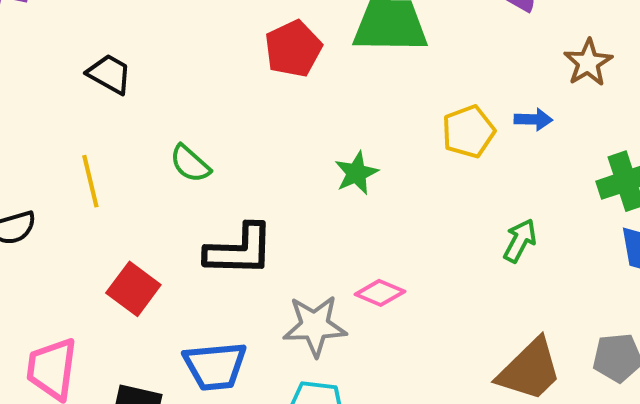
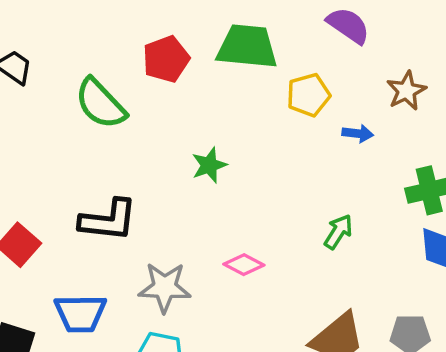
yellow pentagon: (468, 132) -> (308, 95), moved
green semicircle: (190, 164) -> (100, 104), moved, size x1.6
pink diamond: (380, 293) -> (244, 265), moved

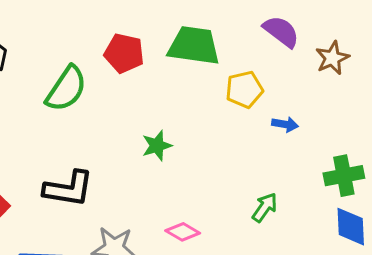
red pentagon: (166, 59) -> (124, 53), turned 30
brown star: (406, 91) -> (332, 58), moved
green semicircle: (100, 104) -> (66, 89), turned -105

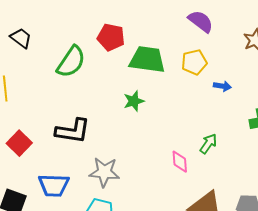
purple semicircle: (281, 32) -> (201, 21), moved
green trapezoid: (194, 46) -> (147, 59), moved
pink diamond: (183, 232) -> (180, 162), moved, turned 55

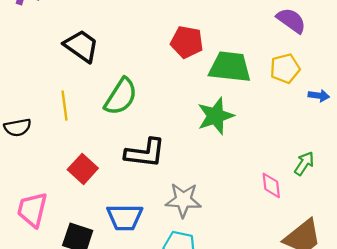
black trapezoid: (21, 38) -> (81, 46), size x1.4
green semicircle: (71, 62) -> (121, 97), moved
green star: (134, 101) -> (216, 116), size x1.5

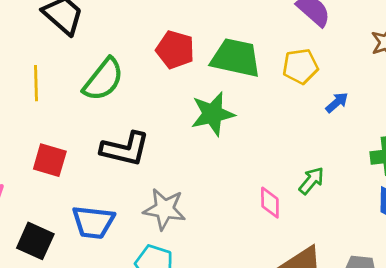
red pentagon: (187, 42) -> (175, 50), moved
blue arrow: (319, 96) -> (337, 102), turned -54
red square: (83, 169) -> (50, 160), turned -32

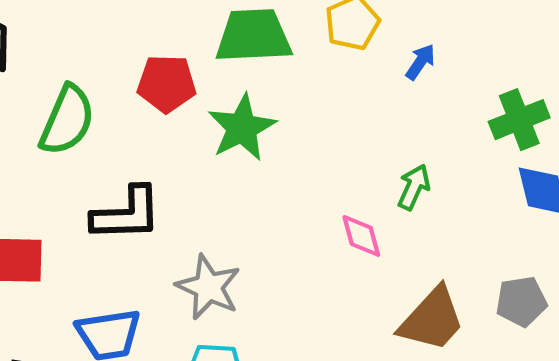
red pentagon: (175, 50) -> (167, 84), moved
gray star: (164, 209) -> (208, 287), turned 30

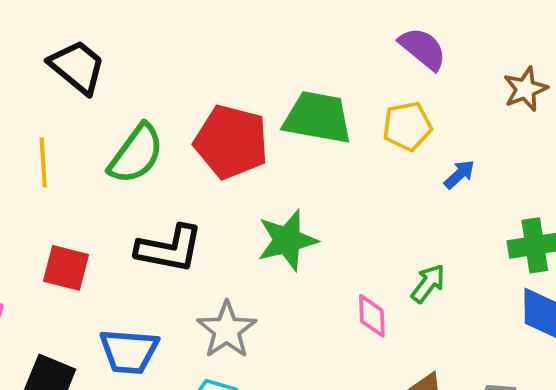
red pentagon: (167, 84) -> (231, 142), size x1.4
green star: (242, 128) -> (287, 240), moved

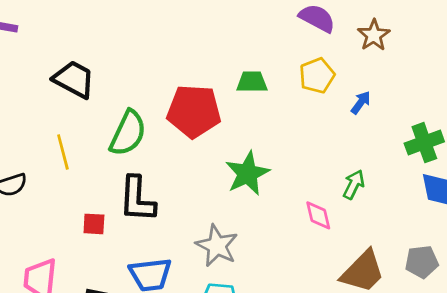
brown star: (525, 89) -> (374, 35), moved
green trapezoid: (318, 118) -> (252, 82), size x0.6
black L-shape: (169, 249) -> (137, 199), moved, turned 93
red square: (66, 268) -> (94, 224), size x0.7

